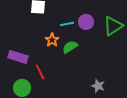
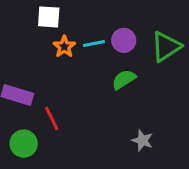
orange star: (52, 40) -> (64, 47), moved
green semicircle: (70, 47) -> (124, 79), moved

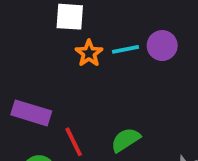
green semicircle: (124, 79) -> (126, 140), moved

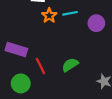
purple circle: (162, 46) -> (96, 23), moved

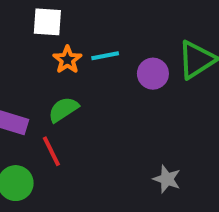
green semicircle: (70, 65) -> (63, 109), moved

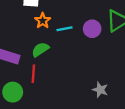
cyan line: (105, 56) -> (64, 29), moved
red line: (51, 151) -> (33, 74), turned 30

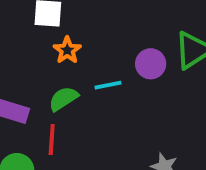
cyan line: (64, 29) -> (108, 85), moved

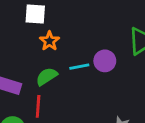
purple circle: (151, 64) -> (105, 61), moved

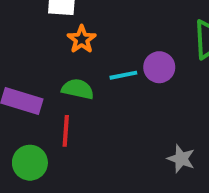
green semicircle: (47, 76) -> (78, 89), turned 45

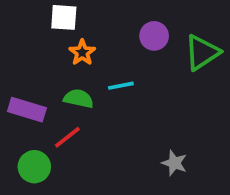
purple circle: (159, 67) -> (154, 36), moved
red line: (66, 131) -> (67, 137), turned 48

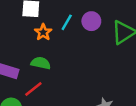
cyan line: (121, 86) -> (67, 22), moved, turned -49

